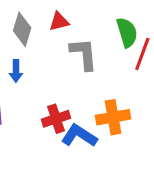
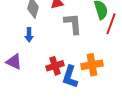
blue L-shape: (79, 136) -> (70, 77), turned -105

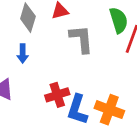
orange cross: (92, 65) -> (109, 110), moved, turned 30

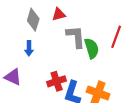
green semicircle: (119, 20) -> (92, 48), moved

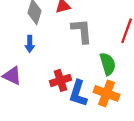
green semicircle: (92, 48) -> (108, 64), moved

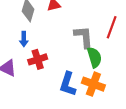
gray L-shape: (82, 31) -> (84, 37), moved
red cross: (60, 80) -> (38, 59), moved

